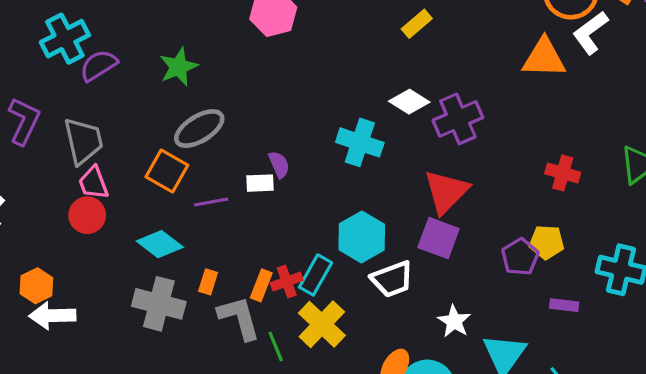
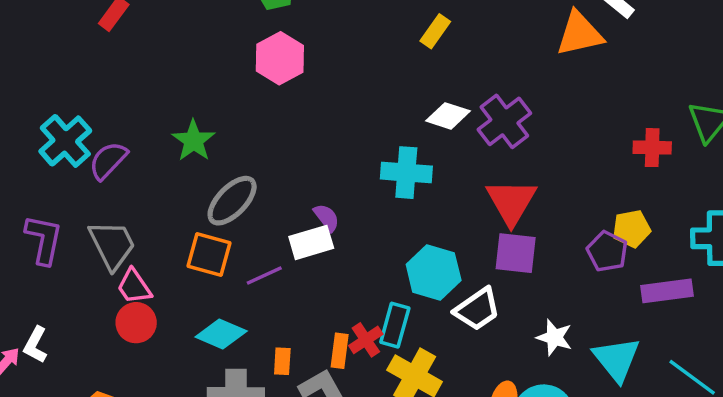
red cross: (563, 173) -> (652, 148), moved
white rectangle: (260, 183) -> (311, 242), size x1.4
purple rectangle: (564, 305) -> (667, 291), size x1.6

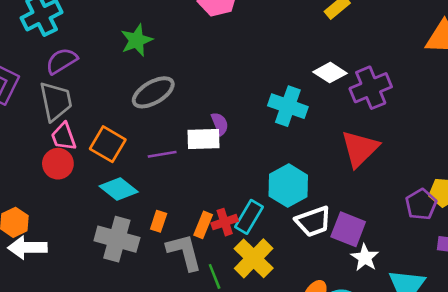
purple semicircle: (108, 160) -> (62, 61), moved
purple square: (516, 253) -> (348, 229), moved
orange square: (209, 254) -> (108, 144), moved

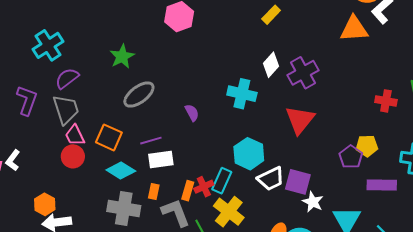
white diamond: (330, 73) -> (271, 65), turned -75
white rectangle: (204, 139) -> (161, 160), moved

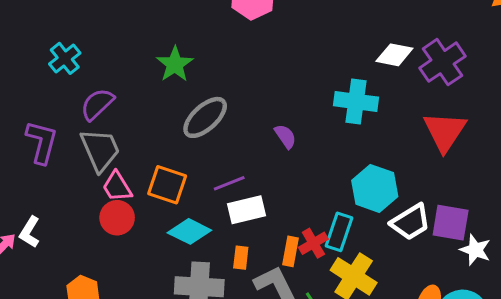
cyan cross: (48, 45) -> (65, 58), size x0.7
white diamond: (271, 65) -> (394, 55), turned 65

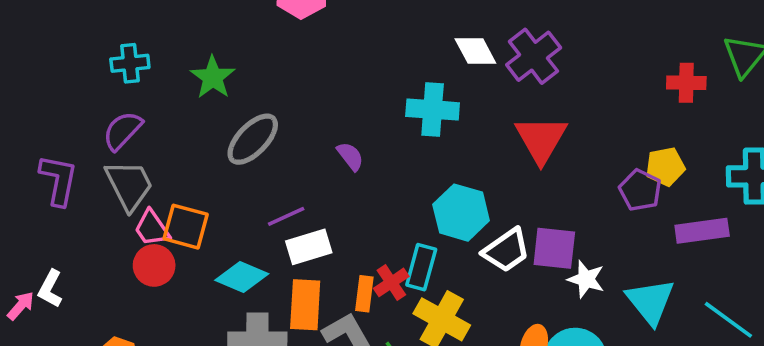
white diamond: (394, 55) -> (475, 51), turned 54
cyan cross: (65, 58) -> (130, 63), moved, turned 36
orange square: (167, 185) -> (186, 227), moved
orange rectangle: (241, 258) -> (305, 305), size x1.8

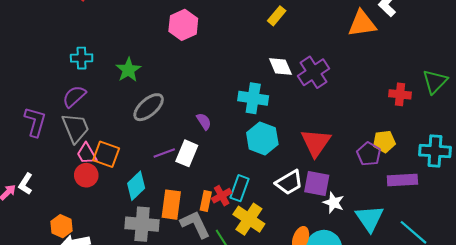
red triangle: (541, 139) -> (316, 143), moved
cyan hexagon: (461, 213) -> (262, 138), moved
white rectangle: (309, 247) -> (187, 153), moved, turned -55
cyan diamond: (242, 277) -> (136, 186), turned -72

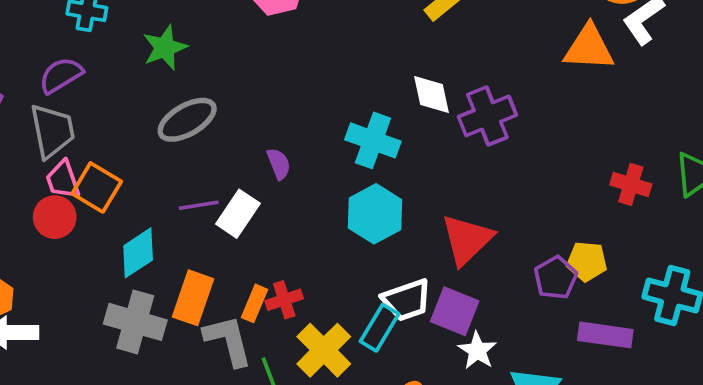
cyan rectangle: (240, 188) -> (379, 328), moved

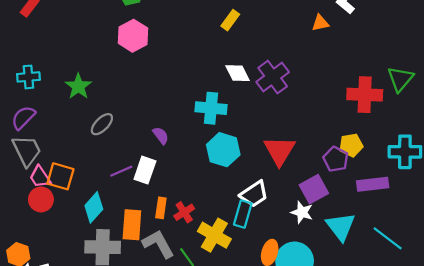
orange triangle: (589, 48) -> (320, 23), size x0.6
gray ellipse: (187, 120) -> (102, 124), size x0.7
red cross: (631, 184) -> (365, 95), size x1.5
orange rectangle: (254, 303) -> (161, 208), moved
purple square: (455, 311) -> (314, 189), moved, turned -36

